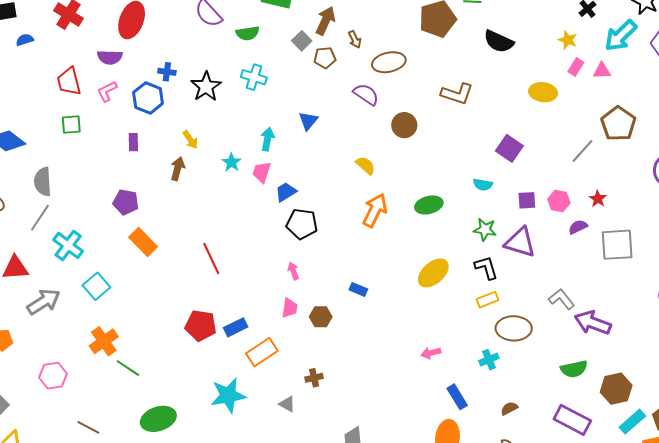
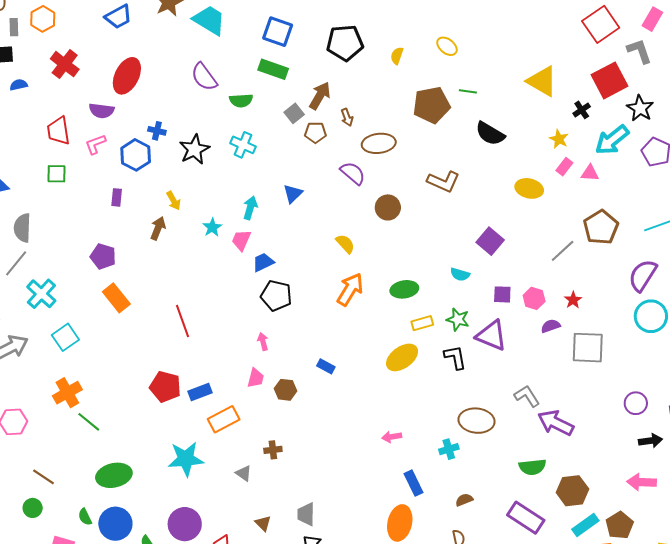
yellow rectangle: (487, 300) -> (422, 323), moved

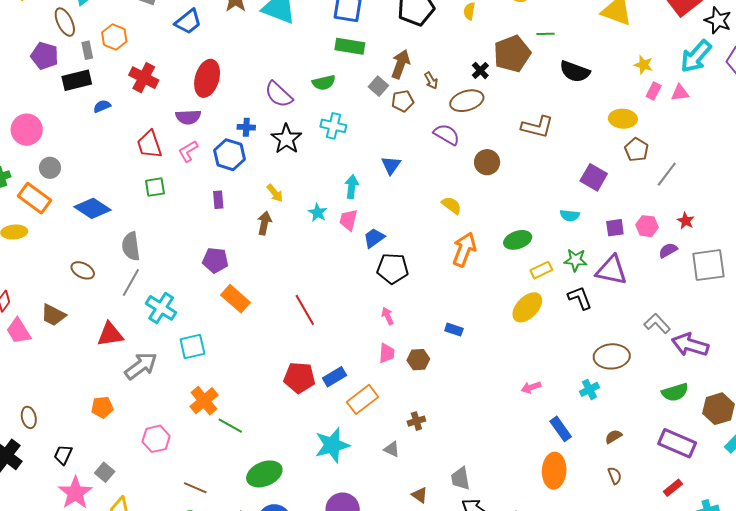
purple semicircle: (204, 77) -> (279, 94), moved
black cross: (582, 110) -> (480, 70), moved
brown pentagon: (601, 227) -> (637, 150), moved, size x0.7
cyan square: (65, 337) -> (192, 346), turned 32

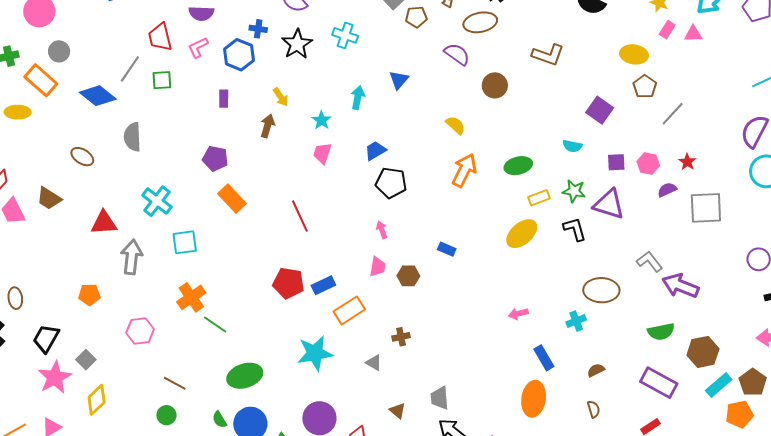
pink trapezoid: (348, 220) -> (322, 153), moved
gray line: (131, 282) -> (130, 69), moved
gray arrow: (141, 366) -> (132, 257), turned -52
black trapezoid: (63, 455) -> (46, 338), size x1.4

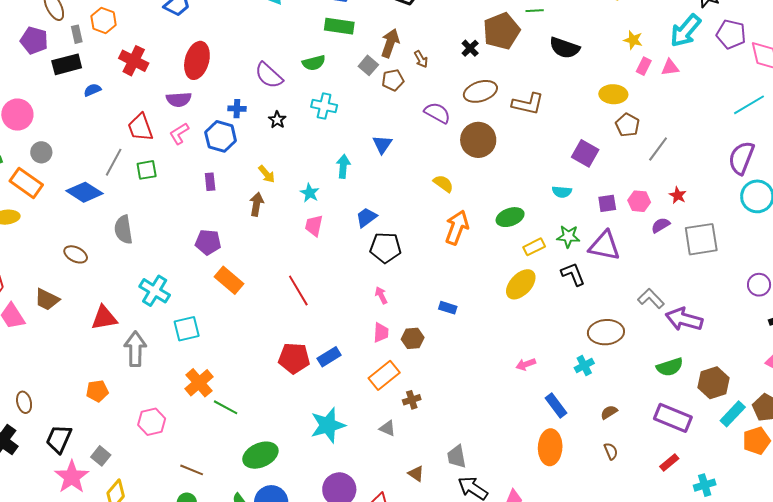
brown ellipse: (480, 22) -> (480, 91), moved
black star: (297, 44) -> (277, 120), size x0.6
brown circle: (495, 85) -> (478, 140), size x1.4
orange rectangle: (349, 310) -> (384, 375), moved

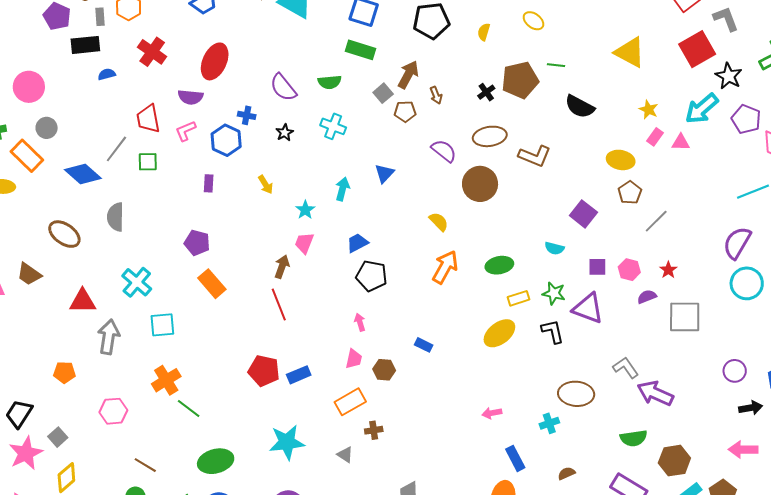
brown arrow: (257, 204) -> (282, 267), moved
brown ellipse: (76, 254) -> (64, 234), size x1.4

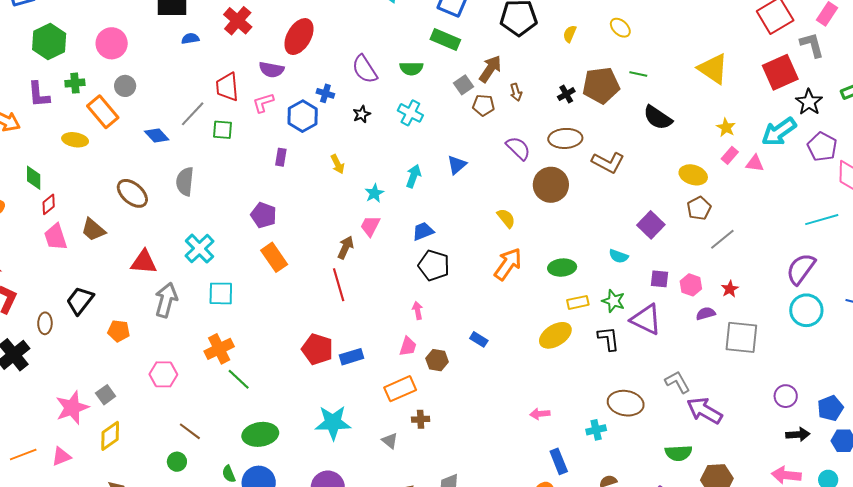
blue diamond: (83, 174) -> (157, 135), size x0.7
black trapezoid: (19, 414) -> (80, 301), moved

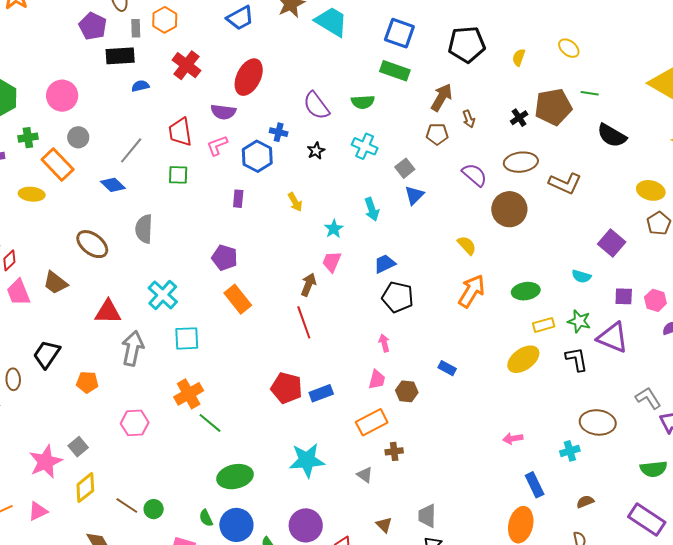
gray square: (463, 85) -> (405, 168), moved
gray line: (193, 114) -> (131, 150), moved
cyan arrow: (414, 176) -> (372, 209), turned 145
brown line: (190, 431) -> (127, 506), moved

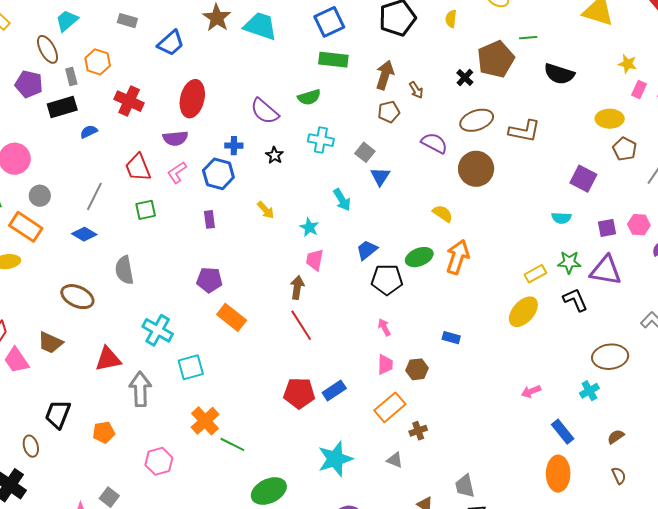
blue square: (399, 33) -> (329, 22), turned -32
green ellipse: (526, 291) -> (419, 257), moved

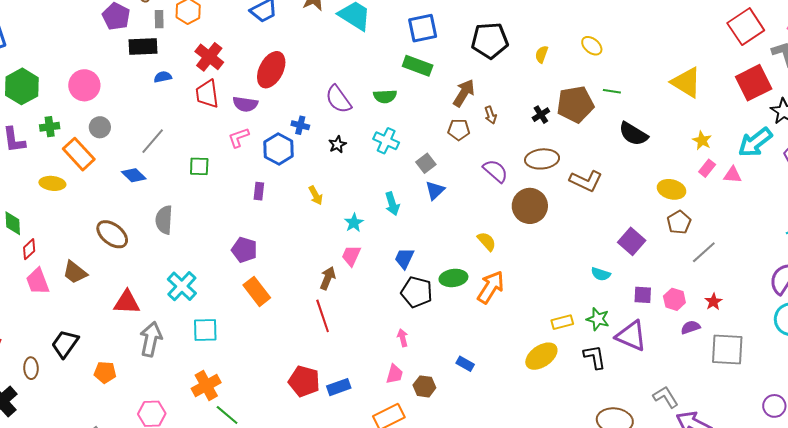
red trapezoid: (138, 167) -> (207, 94), moved
blue trapezoid: (367, 250) -> (404, 258), turned -40

